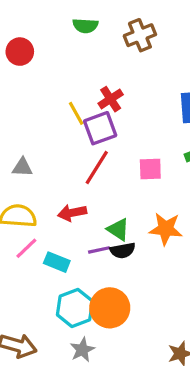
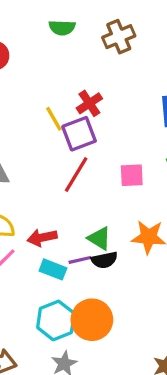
red arrow: (72, 213) -> (42, 238), moved
cyan rectangle: (57, 262) -> (53, 269), moved

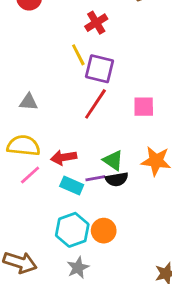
red cross: (89, 103) -> (96, 23), moved
purple square: (79, 134) -> (100, 69), turned 32
orange circle: (92, 320) -> (104, 231), size x0.7

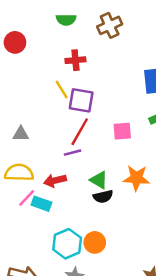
red cross: (96, 23) -> (75, 60), turned 30
purple line: (95, 178) -> (73, 153), moved
cyan rectangle: (72, 185) -> (41, 204), moved

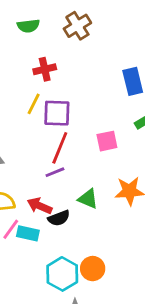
yellow line: (62, 90) -> (34, 104), turned 66
red arrow: (55, 181) -> (40, 206), turned 45
black semicircle: (103, 197) -> (59, 218), moved

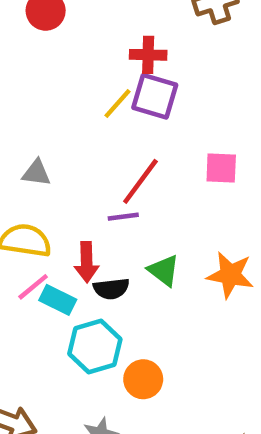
purple square: (57, 113) -> (155, 96), moved
pink square: (107, 141) -> (221, 168), moved
red arrow: (40, 206) -> (87, 262), turned -130
cyan hexagon: (62, 274) -> (95, 346), moved

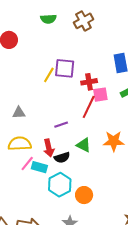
red cross: (148, 55) -> (89, 82), moved
red line: (140, 181) -> (89, 107), moved

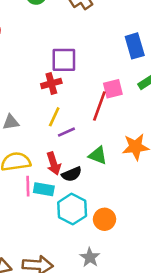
yellow line: (49, 75) -> (54, 117), moved
red cross: (89, 82) -> (51, 83), moved
pink line: (27, 163) -> (28, 186), turned -35

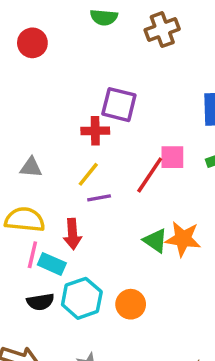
green triangle: (98, 155) -> (155, 241), moved
black semicircle: (72, 174) -> (40, 302), moved
orange circle: (104, 219) -> (131, 304), moved

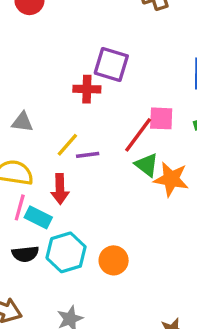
yellow line: (88, 174) -> (67, 145), moved
orange star: (183, 239) -> (171, 179), moved
green triangle: (155, 241) -> (147, 165), moved

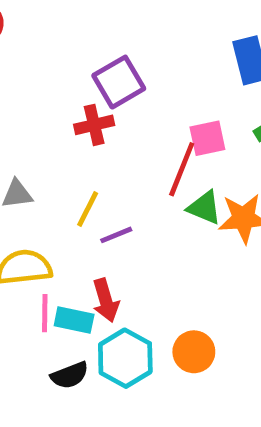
purple square: (111, 64) -> (119, 82), turned -32
purple line: (88, 155) -> (116, 235), moved
red arrow: (60, 189) -> (106, 300), moved

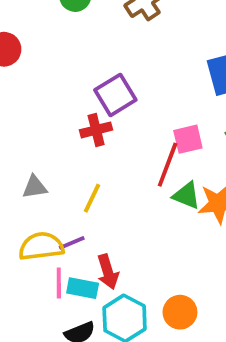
purple line: (116, 235) -> (72, 243), moved

